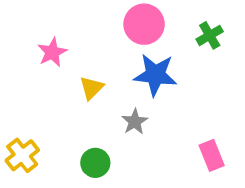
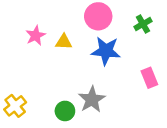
yellow triangle: (92, 88) -> (64, 42), moved, turned 48
gray star: (135, 122) -> (92, 99), moved, size x1.5
pink rectangle: (212, 155) -> (149, 78), moved

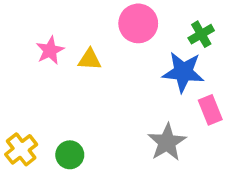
blue star: (106, 51) -> (183, 72), moved
gray star: (92, 99) -> (167, 142), moved
green circle: (65, 111) -> (70, 155), moved

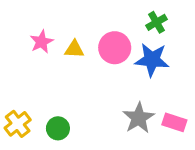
pink circle: (138, 23) -> (115, 48), moved
green cross: (201, 34) -> (156, 22), moved
pink rectangle: (210, 110) -> (174, 122), moved, turned -50

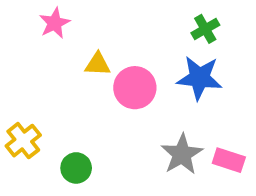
pink star: (42, 42) -> (55, 23), moved
pink circle: (115, 48) -> (135, 88), moved
yellow cross: (18, 124) -> (23, 141), moved

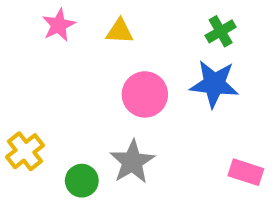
yellow triangle: (98, 64) -> (120, 31), moved
gray star: (182, 154) -> (132, 162), moved

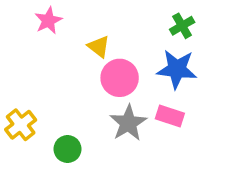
yellow triangle: (120, 31) -> (99, 47), moved, turned 35
gray star: (132, 162) -> (128, 123), moved
pink rectangle: (246, 172) -> (170, 116), moved

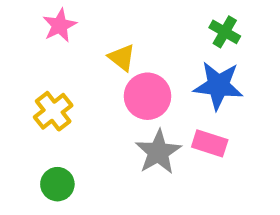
green cross: (182, 26) -> (225, 32), turned -30
yellow cross: (21, 125) -> (53, 111), moved
green circle: (67, 149) -> (57, 184), moved

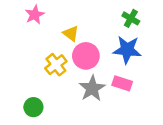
yellow cross: (53, 111) -> (56, 65), moved

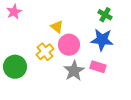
pink star: (35, 15) -> (14, 12), moved
green circle: (33, 107) -> (15, 67), moved, size x1.5

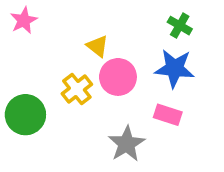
gray star: (74, 71) -> (127, 144), moved

